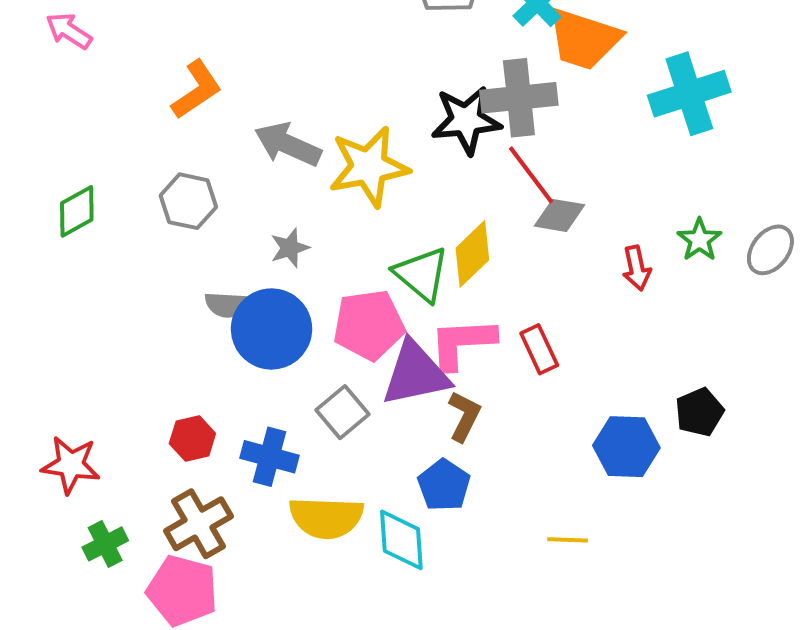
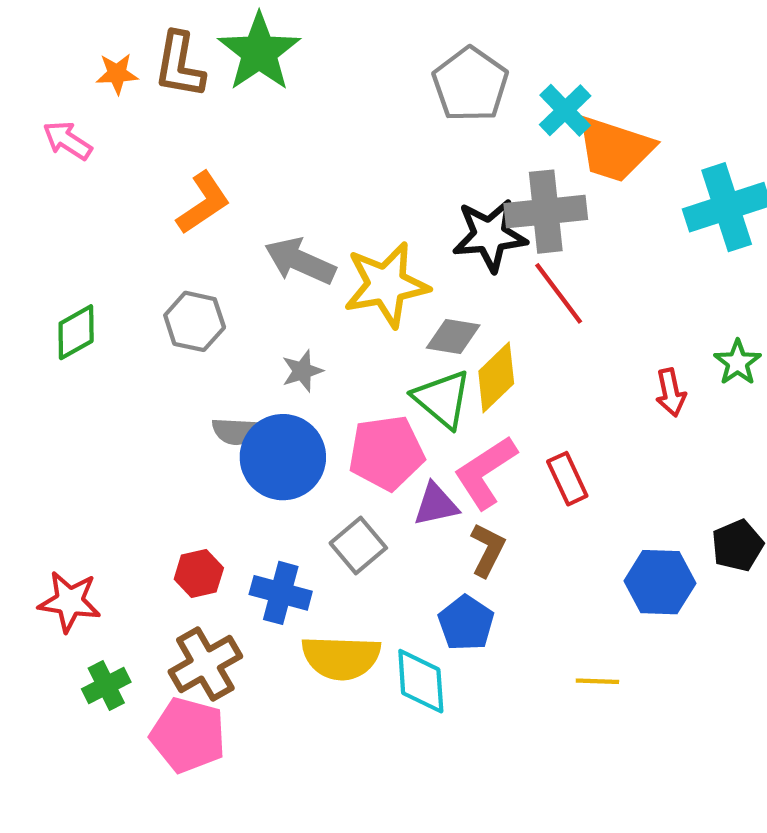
gray diamond: (560, 215) -> (453, 336), moved
pink L-shape: (462, 343) -> (485, 472), turned -30
purple triangle: (416, 374) -> (436, 505), size x0.6

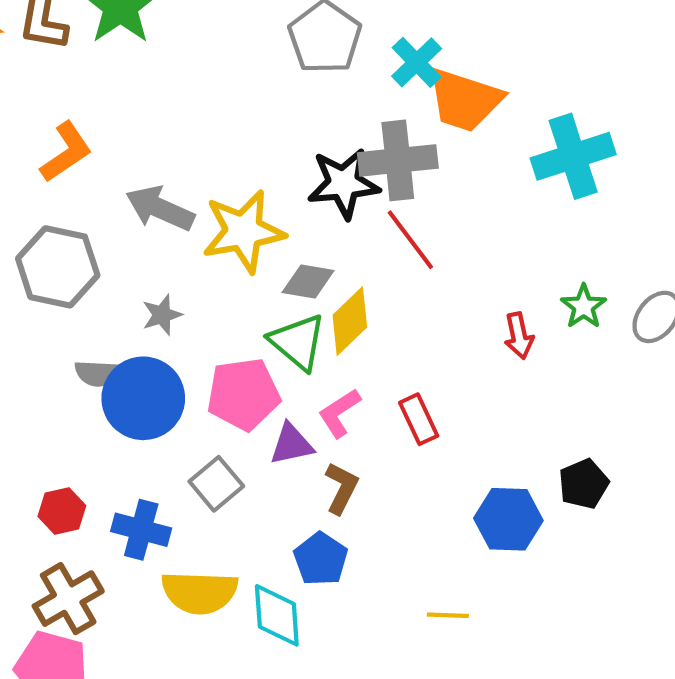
gray hexagon: (195, 321) -> (58, 267), size x1.4
pink L-shape: (485, 472) -> (339, 413), size x0.7

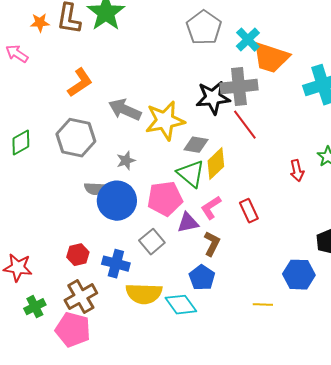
blue hexagon: (508, 519) -> (299, 275), moved
cyan diamond: (277, 615) -> (181, 305), turned -32

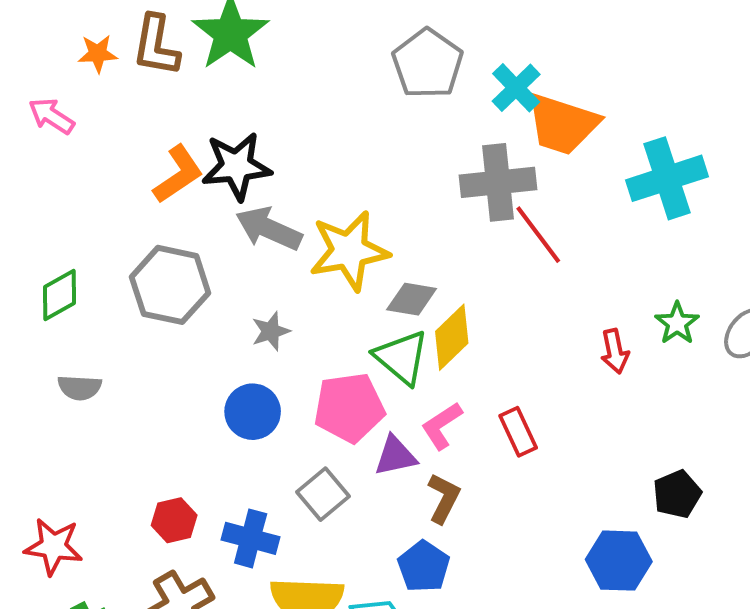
black star: (213, 98) -> (237, 166), moved
red line: (245, 125) -> (538, 235), moved
gray semicircle: (95, 189) -> (80, 388), moved
blue circle: (117, 201) -> (253, 412), size x0.7

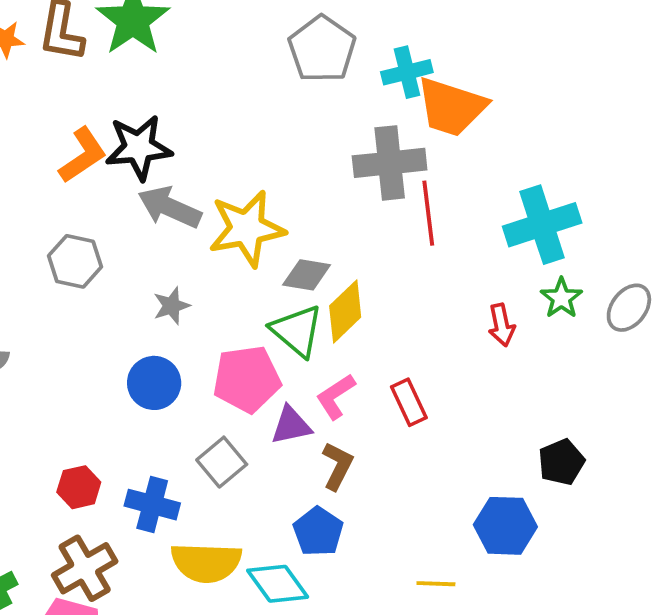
cyan cross: (516, 88) -> (407, 72), turned 30
cyan cross: (667, 178) -> (542, 225), moved
red line: (538, 235) -> (428, 213), turned 30
gray hexagon: (170, 285) -> (75, 261), size x0.7

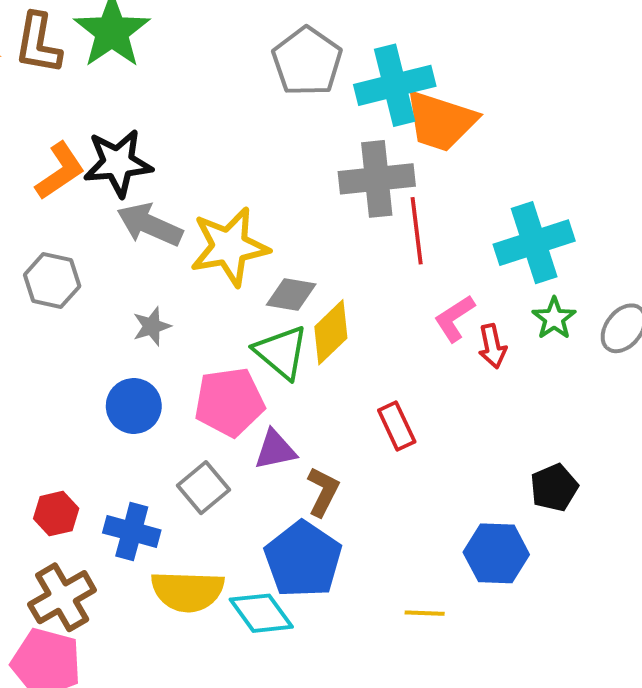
cyan cross: (407, 72) -> (395, 85), size x1.5
pink L-shape: (336, 396) -> (454, 318), moved
blue pentagon: (318, 532) -> (303, 559), size x1.5

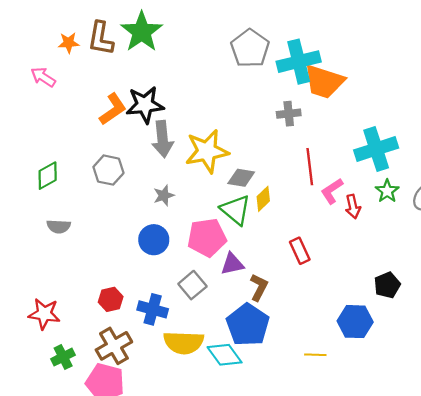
gray cross: (377, 179) -> (289, 114), size x0.6
gray arrow: (150, 225) -> (163, 139), turned -120
red line: (417, 231) -> (310, 167), moved
yellow diamond: (331, 332) -> (263, 199), size x0.7

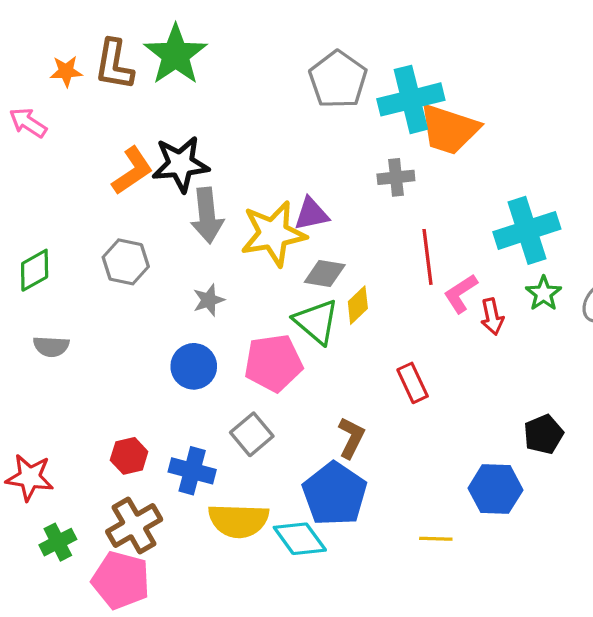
purple triangle: (232, 264) -> (311, 214), moved

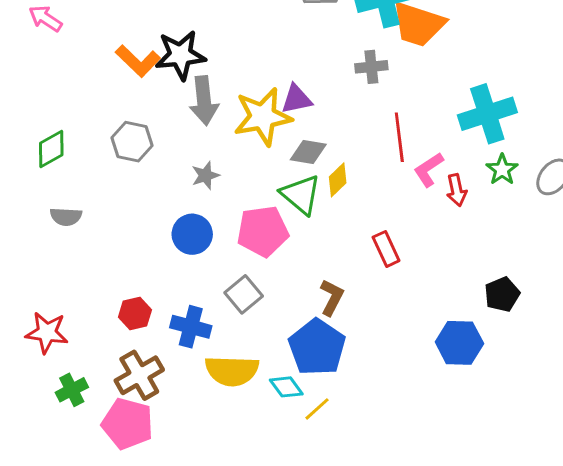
orange L-shape: (132, 171) -> (138, 61), turned 78
cyan diamond: (300, 539) -> (286, 387), size x0.7
yellow line: (436, 539) -> (317, 409), moved, turned -44

